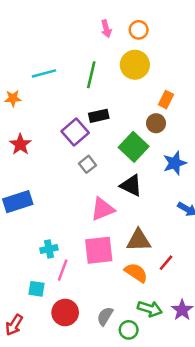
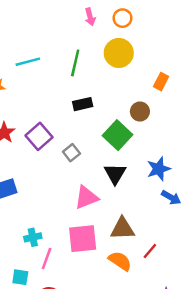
orange rectangle: (166, 100) -> (161, 82), moved
purple square: (75, 132) -> (39, 136), moved
blue star: (175, 163) -> (159, 169), moved
black triangle: (131, 185) -> (115, 174), turned 35

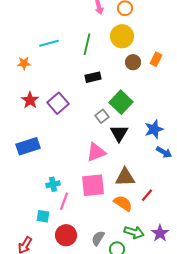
brown circle: (140, 112) -> (133, 62), moved
gray square: (71, 153) -> (102, 116), moved

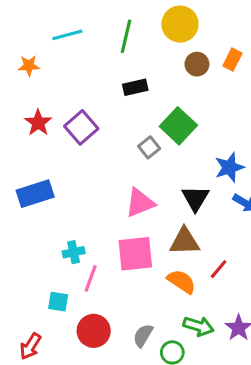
black triangle: (119, 133) -> (195, 198), moved

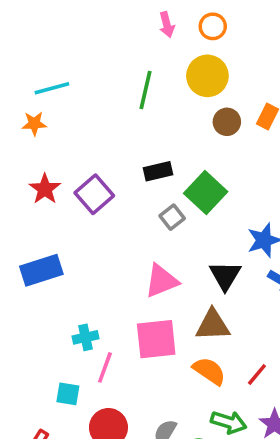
cyan line: (67, 35) -> (52, 88), moved
black rectangle: (135, 87) -> (158, 171), moved
red line: (219, 269) -> (257, 374), moved

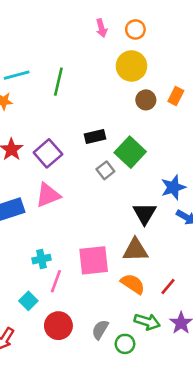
green line: (146, 90) -> (58, 82), moved
pink triangle: (161, 281) -> (48, 195), moved
cyan square: (68, 394) -> (28, 301), turned 36

